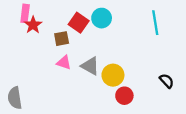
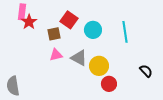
cyan circle: (102, 18) -> (93, 30), moved
cyan line: (155, 23) -> (125, 32), moved
pink triangle: (64, 63) -> (56, 55), turned -32

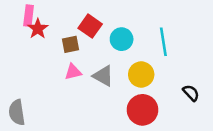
yellow circle: (99, 66) -> (141, 74), moved
red circle: (109, 84) -> (142, 110), size x1.5

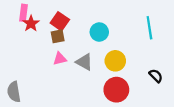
red square: (90, 26) -> (60, 21), moved
cyan line: (163, 42) -> (149, 28), moved

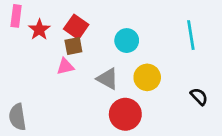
pink rectangle: (23, 13) -> (16, 16), moved
pink triangle: (60, 59) -> (65, 66), moved
red circle: (116, 90) -> (125, 114), moved

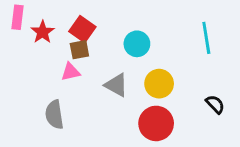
red circle: (125, 114) -> (156, 123), moved
gray semicircle: (17, 117) -> (54, 115), moved

